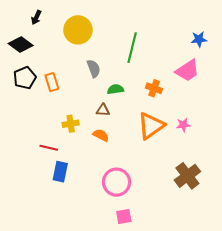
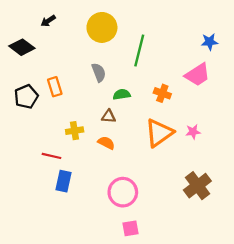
black arrow: (36, 17) -> (48, 21), moved, turned 32
yellow circle: (78, 30) -> (102, 27), moved
black pentagon: (25, 78) -> (26, 97), moved

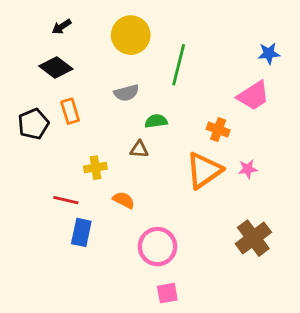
black diamond: (22, 47) -> (56, 68), moved
gray semicircle: (99, 72) -> (126, 93), turned 96
orange cross: (162, 93) -> (218, 130), moved
orange semicircle: (106, 143) -> (124, 200), moved

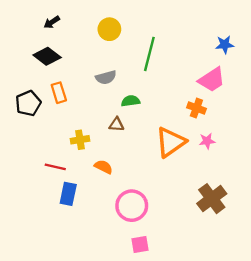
yellow circle: (131, 35) -> (109, 29), size x0.7
orange cross: (218, 130) -> (196, 108), moved

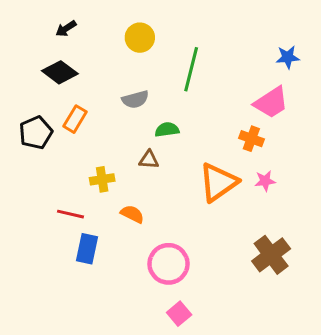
orange rectangle: (59, 93) -> (75, 119), turned 48
pink square: (140, 244) -> (179, 314), turned -30

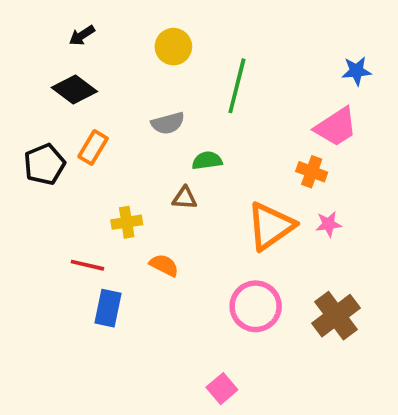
pink circle: (168, 264) -> (256, 306), moved

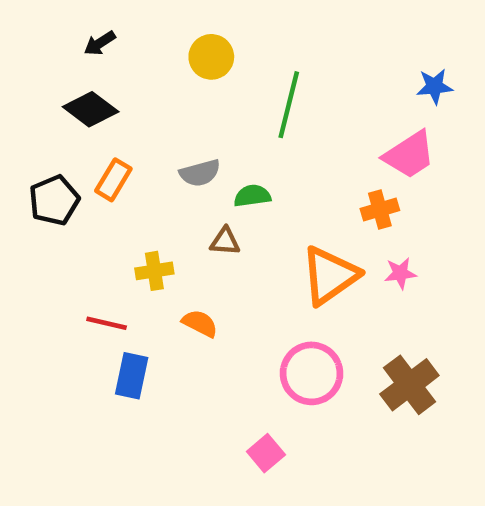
gray semicircle: (168, 123) -> (200, 173), moved
orange cross: (312, 172) -> (380, 209), turned -36
pink square: (222, 389) -> (266, 453), moved

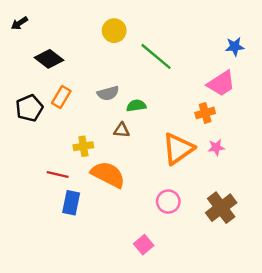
black arrow: (100, 43) -> (19, 23), moved
green line: (289, 105) -> (156, 56), turned -64
orange semicircle: (200, 323) -> (108, 174), size x1.8
pink circle: (312, 373) -> (168, 202), size x0.7

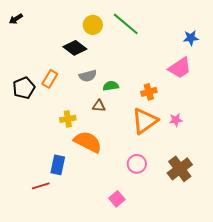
green line: (156, 56) -> (126, 24), moved
black diamond: (49, 59) -> (75, 48), moved
orange cross: (205, 113) -> (149, 92), moved
red line: (58, 174) -> (41, 186), moved, turned -30

